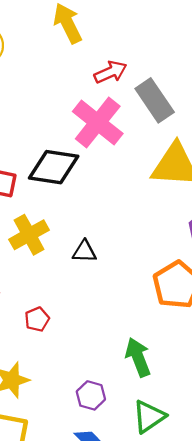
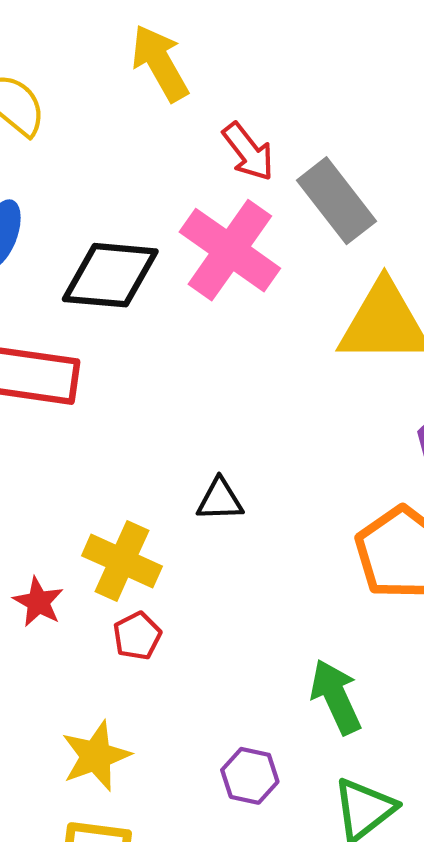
red arrow: (110, 72) -> (248, 152), turned 80
black diamond: (54, 167) -> (110, 275), moved
yellow cross: (29, 235) -> (122, 561), moved, turned -33

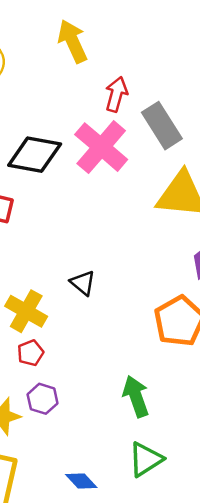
red arrow: (248, 152) -> (116, 94), turned -132
black triangle: (220, 500) -> (83, 283), turned 36
purple hexagon: (250, 776) -> (43, 399), moved

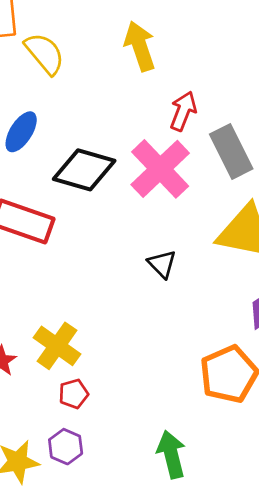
black triangle: (83, 283) -> (162, 264), moved
red pentagon: (31, 353) -> (74, 394), moved

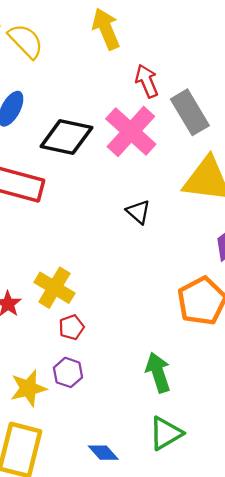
red arrow: (183, 111) -> (147, 81), turned -40

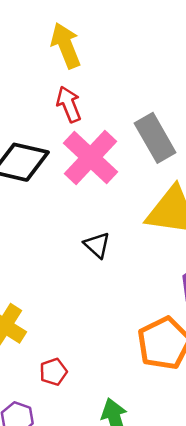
red arrow: (147, 81) -> (69, 104), moved
red pentagon: (71, 327) -> (53, 372), moved

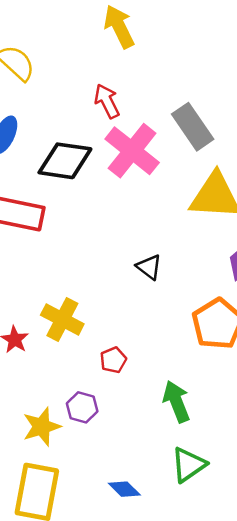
yellow arrow: (66, 45) -> (119, 27), moved
black triangle: (97, 245) -> (149, 267), moved

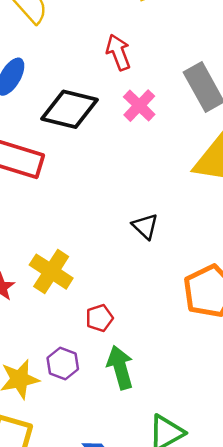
pink cross: (132, 151) -> (139, 106), size x0.6
green arrow: (176, 402) -> (120, 367), moved

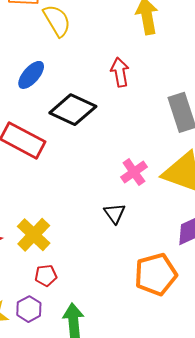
pink cross: (139, 106) -> (134, 172), moved
red pentagon: (99, 318) -> (46, 275), moved

